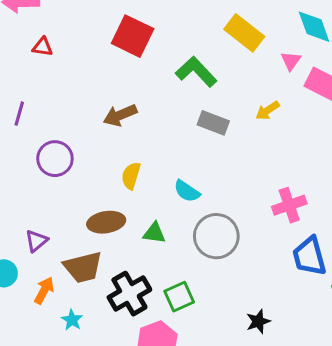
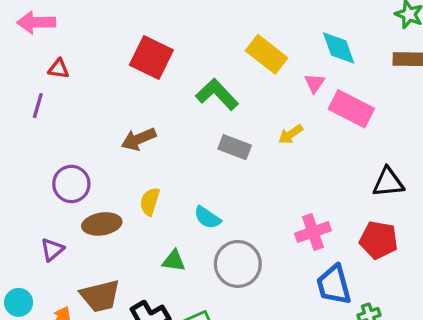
purple line: (19, 114) -> (38, 106), moved
brown ellipse: (106, 222) -> (102, 224), moved
purple triangle: (36, 241) -> (52, 250), moved

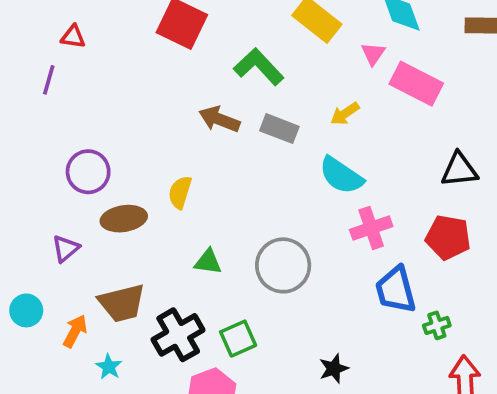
brown arrow: (139, 139) -> (219, 119), moved, turned 44
cyan semicircle: (207, 218) -> (341, 175), moved, size x1.4

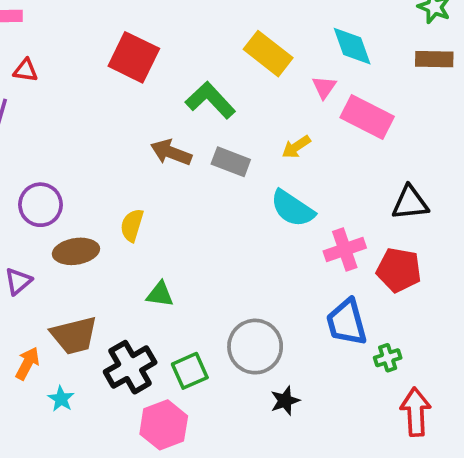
pink cross: (371, 228) -> (345, 250), moved
gray circle: (283, 265) -> (255, 347), moved

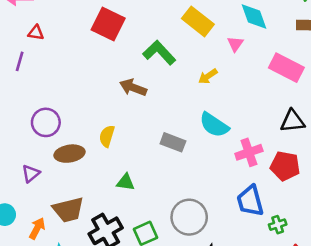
pink rectangle: (367, 117) -> (286, 68), moved
yellow arrow: (296, 147) -> (208, 76), moved
gray rectangle: (231, 162) -> (173, 142), moved

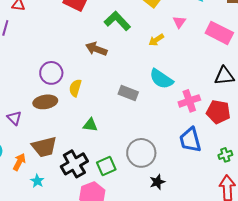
pink triangle: (235, 44) -> (179, 22), moved
purple circle: (46, 122) -> (51, 73), moved
purple triangle: (31, 174) -> (14, 118), turned -35
green cross: (278, 225) -> (225, 155), moved

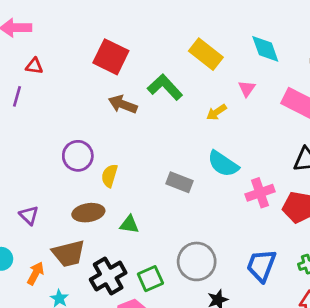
brown arrow: (96, 49) -> (123, 104), moved
brown ellipse: (45, 102) -> (88, 213), moved
blue trapezoid: (190, 140) -> (261, 265), moved, turned 36

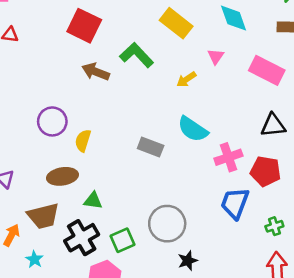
green triangle: (129, 225) -> (93, 201), moved
blue trapezoid: (261, 265) -> (235, 203), moved

